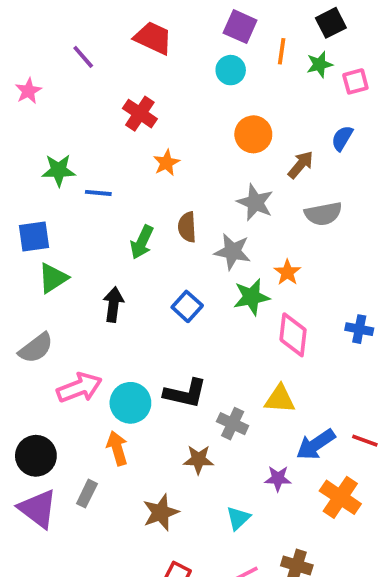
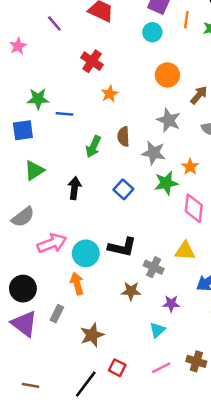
blue square: (34, 236) -> (23, 130), moved
purple star: (278, 478) -> (171, 304), moved
brown star: (161, 512) -> (92, 335), moved

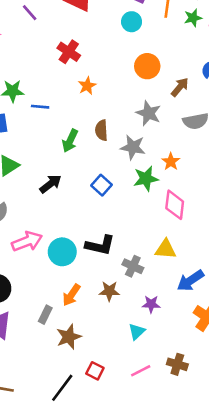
black arrow: (74, 188) -> (50, 184), turned 45
orange arrow: (77, 284) -> (71, 295), moved, turned -130
gray rectangle: (57, 314) -> (45, 315), moved

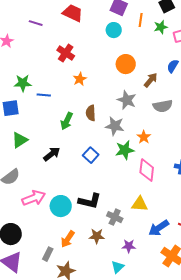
purple line: (30, 13) -> (36, 23), turned -32

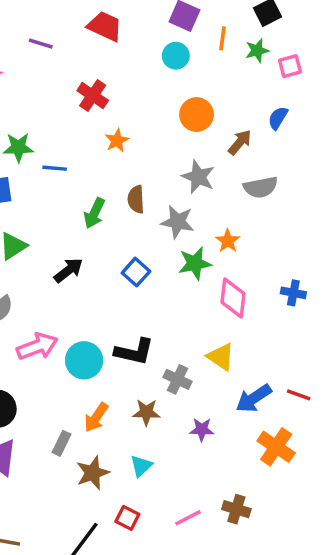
yellow triangle: (140, 204) -> (221, 357), turned 30
cyan triangle: (118, 267) -> (141, 466), moved

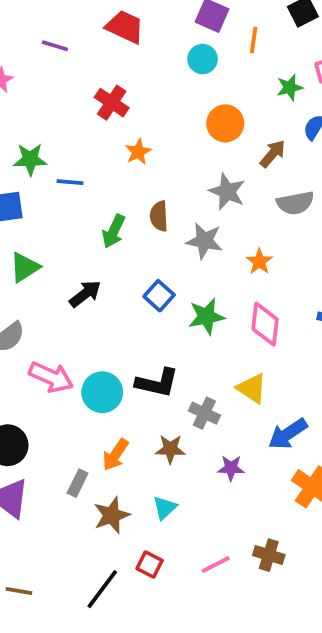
green star: (257, 51) -> (290, 87), moved
green star: (195, 263) -> (206, 316), moved
pink arrow: (37, 346) -> (51, 377), turned 45

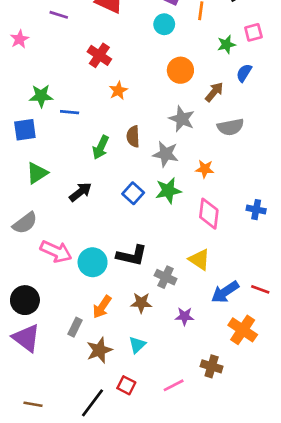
orange star: (259, 262) -> (205, 169), turned -30
green star: (206, 316) -> (168, 191), moved
brown cross: (269, 555) -> (212, 366), moved

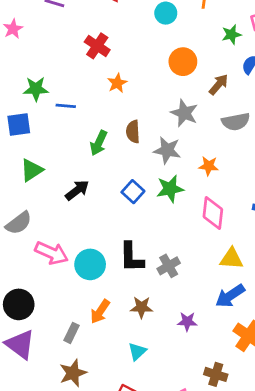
black L-shape: (132, 255) -> (131, 257), turned 76
yellow triangle: (199, 260) -> (231, 259), moved, turned -30
gray cross: (166, 277) -> (169, 266), moved, turned 35
brown star: (99, 350) -> (73, 373), moved

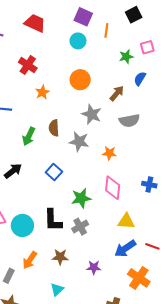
orange circle: (183, 62) -> (80, 80), moved
green star: (170, 189) -> (81, 198), moved

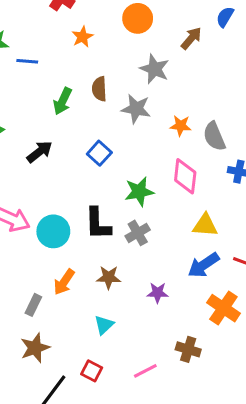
gray semicircle: (129, 121) -> (214, 136), moved, turned 78

